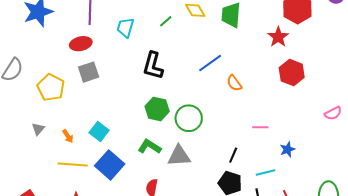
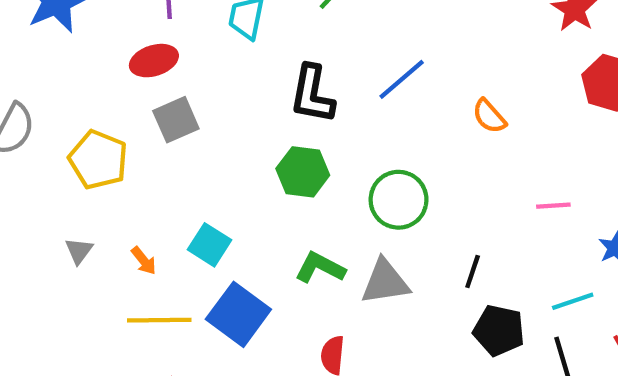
blue line: (210, 63) -> (402, 79), moved
green hexagon: (157, 109) -> (303, 172), moved
black line: (233, 155) -> (473, 272), moved

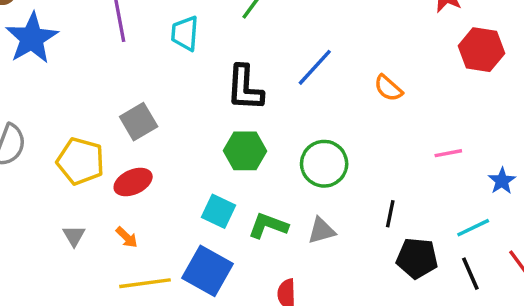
red ellipse: (154, 61) -> (133, 182), moved
cyan square: (210, 245) -> (218, 211), moved
gray triangle: (385, 282) -> (321, 231), size x0.7

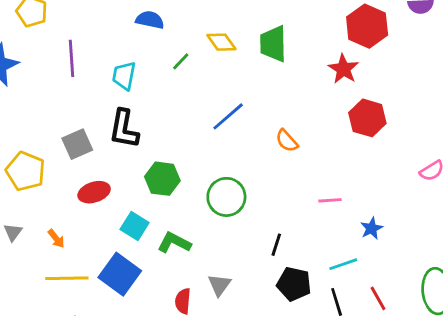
black L-shape: (245, 88) -> (124, 129), moved
red ellipse: (133, 182) -> (94, 192), moved
gray triangle: (321, 231) -> (219, 285), moved, turned -45

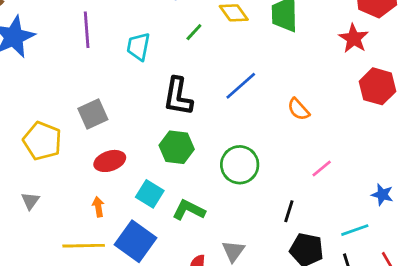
black L-shape: (124, 129) -> (178, 96), moved
pink line: (330, 200) -> (322, 169), moved, turned -35
blue star: (372, 228) -> (382, 195), turned -30
orange arrow: (56, 239) -> (98, 207), moved, turned -150

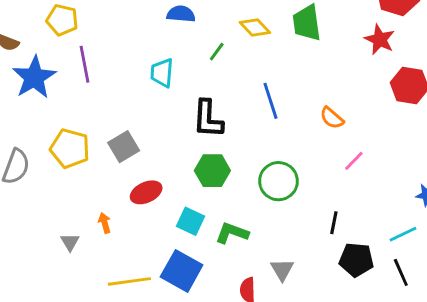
purple line: (87, 30) -> (85, 64), moved
blue line: (241, 86) -> (270, 101), turned -60
yellow pentagon: (42, 141) -> (70, 149), moved
pink line: (322, 169) -> (354, 161), moved
orange arrow: (98, 207) -> (105, 223), moved

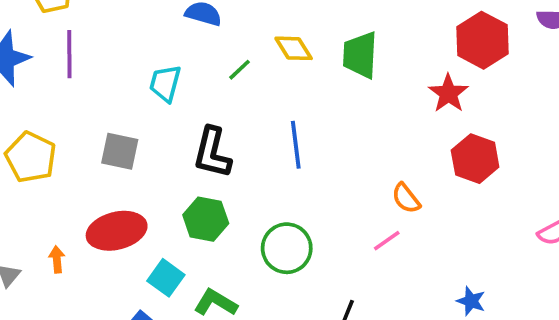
orange semicircle: (332, 118) -> (406, 198), moved
gray square: (124, 147) -> (120, 151), moved, turned 32
red ellipse: (146, 192) -> (117, 231), size x1.4

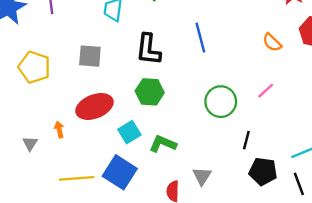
orange semicircle: (406, 198) -> (272, 42), moved
green circle: (287, 248) -> (221, 102), moved
cyan square: (166, 278) -> (129, 132), turned 30

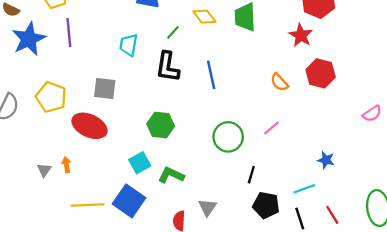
black L-shape: (148, 49) -> (168, 67), moved
red ellipse: (94, 106) -> (89, 126), moved, turned 44
orange arrow: (59, 129) -> (66, 165), moved

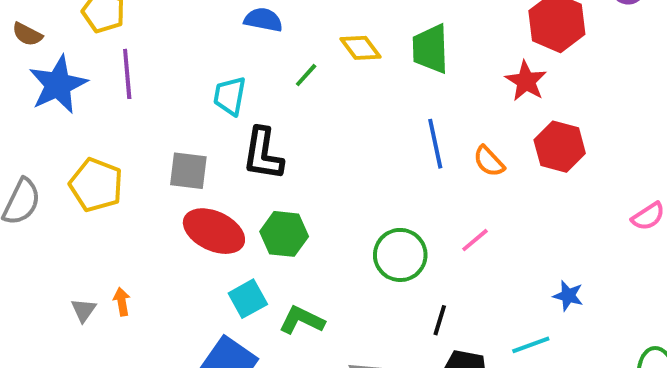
black L-shape: (168, 67) -> (263, 154), moved
blue line: (211, 75) -> (435, 144), moved
red ellipse: (89, 126) -> (214, 231), moved

